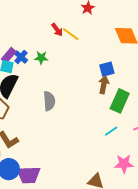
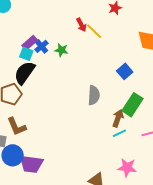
blue square: (107, 69) -> (125, 71), turned -35
brown arrow: (104, 85) -> (118, 118), moved
gray semicircle: (49, 101) -> (94, 95), moved

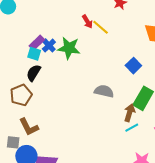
green star: (61, 50) -> (69, 48), size x1.6
black semicircle: (25, 73) -> (34, 73), size x0.7
gray semicircle: (94, 95) -> (104, 91), turned -78

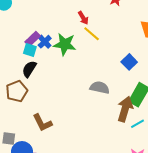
yellow line: (101, 27) -> (92, 34), moved
brown arrow: (129, 113) -> (125, 109), size x1.4
brown L-shape: (29, 127) -> (42, 123), moved
cyan line: (132, 128) -> (137, 124), moved

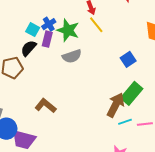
purple rectangle: (33, 39) -> (47, 39), moved, turned -42
gray semicircle: (100, 88) -> (72, 56), moved, turned 138
brown L-shape: (42, 123) -> (46, 106), moved, turned 145

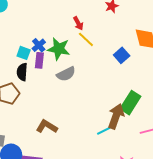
black semicircle: (29, 48) -> (22, 72), turned -30
blue square: (128, 59) -> (122, 55), moved
cyan line: (125, 122) -> (104, 131), moved

